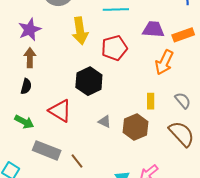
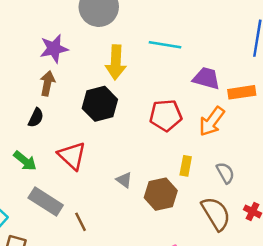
red pentagon: (114, 48) -> (166, 115), moved
black hexagon: (89, 81) -> (100, 104), moved

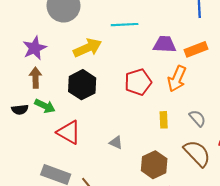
yellow arrow: (116, 62) -> (88, 48), turned -104
black semicircle: (36, 118) -> (20, 110), moved, turned 70
green arrow: (25, 161) -> (45, 106), moved
brown hexagon: (161, 194) -> (154, 165), moved

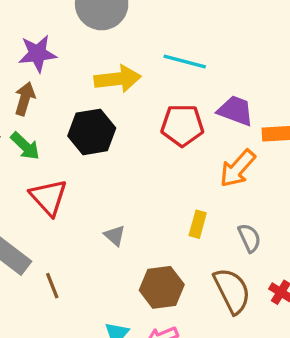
red pentagon: (138, 82) -> (182, 125), moved

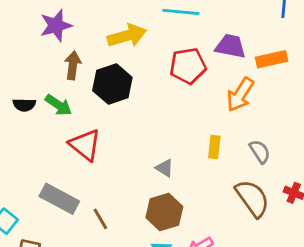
brown arrow: (25, 99) -> (73, 65), moved
gray triangle: (115, 235) -> (165, 168), moved
brown hexagon: (162, 287) -> (164, 212), moved

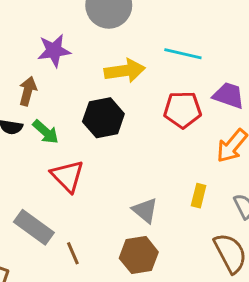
brown arrow: (73, 65) -> (28, 91), moved
gray triangle: (165, 168) -> (145, 210), size x1.4

